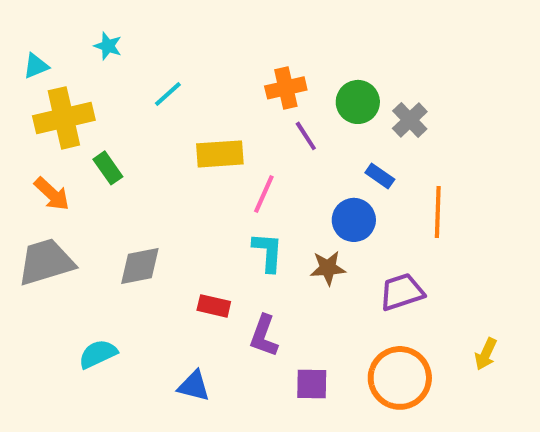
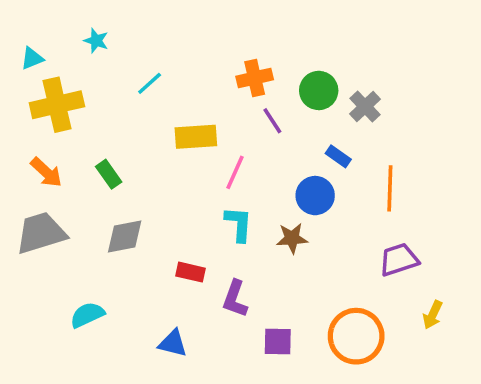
green rectangle: (108, 168) -> (109, 174), moved
purple trapezoid: (402, 292) -> (399, 260), moved

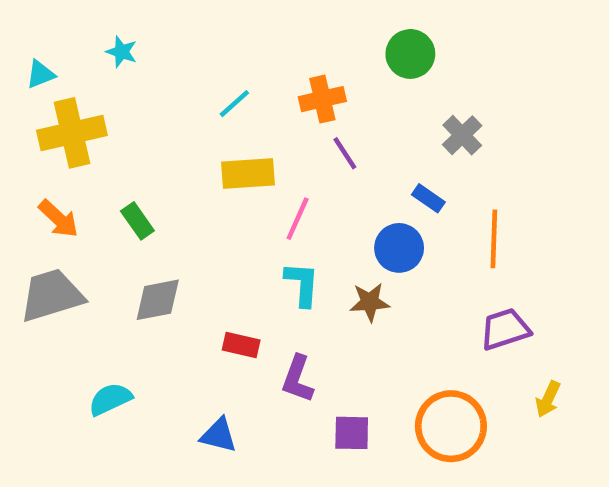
cyan line: (150, 83) -> (234, 104), moved
green circle: (319, 90) -> (410, 54), moved

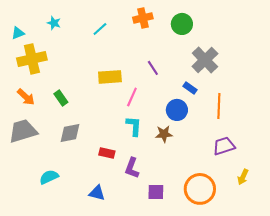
orange cross: (322, 99) -> (143, 18), moved
cyan line: (234, 104) -> (100, 29), moved
gray cross: (462, 135) -> (205, 60), size x1.5

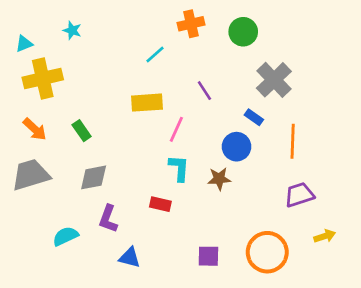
cyan line: (100, 29) -> (155, 54), moved
red rectangle: (107, 153) -> (160, 204), moved
purple L-shape: (132, 168) -> (108, 219), moved
yellow arrow: (243, 177) -> (325, 236), turned -133

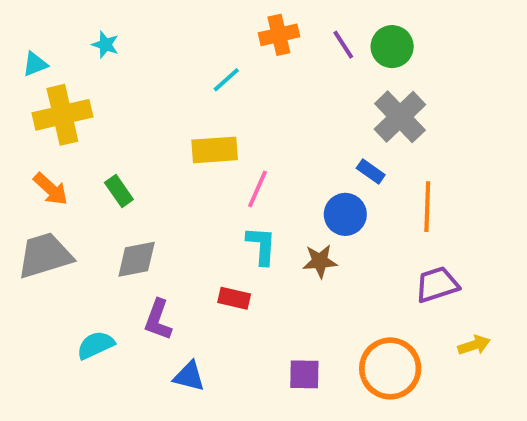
green circle: (243, 32) -> (392, 47), moved
purple line: (204, 91) -> (343, 45), moved

